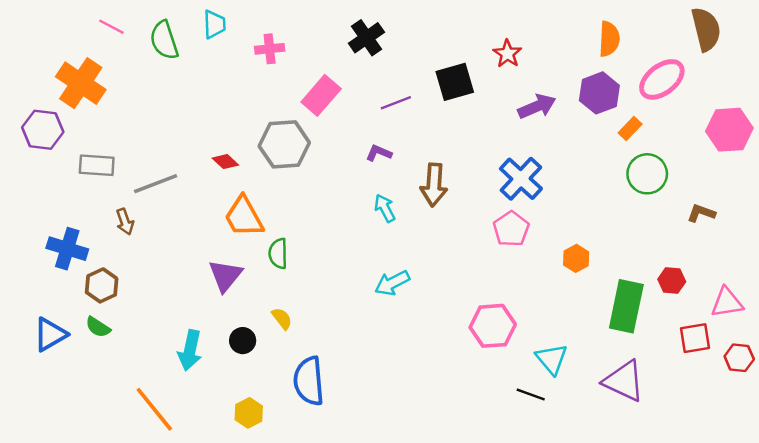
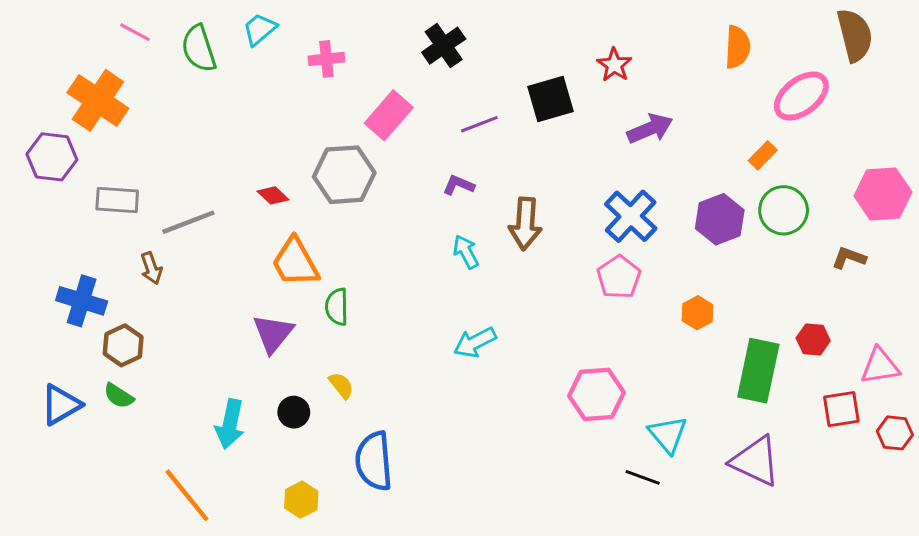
cyan trapezoid: (214, 24) -> (260, 29), turned -128
purple hexagon: (599, 93) -> (720, 219), moved
pink hexagon: (729, 130) -> (883, 194), moved

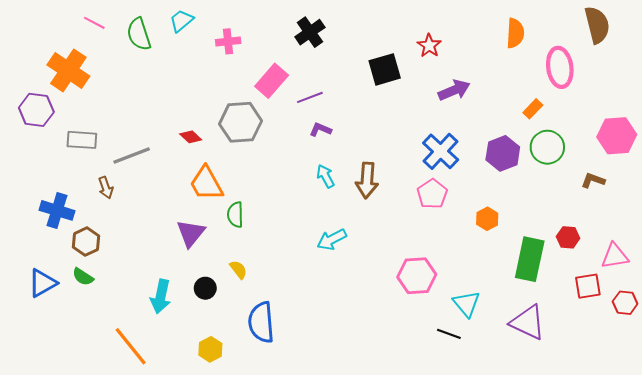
pink ellipse: (801, 96) -> (560, 67), turned -60
purple line: (479, 124) -> (310, 97), moved
brown arrow: (525, 224) -> (367, 180), moved

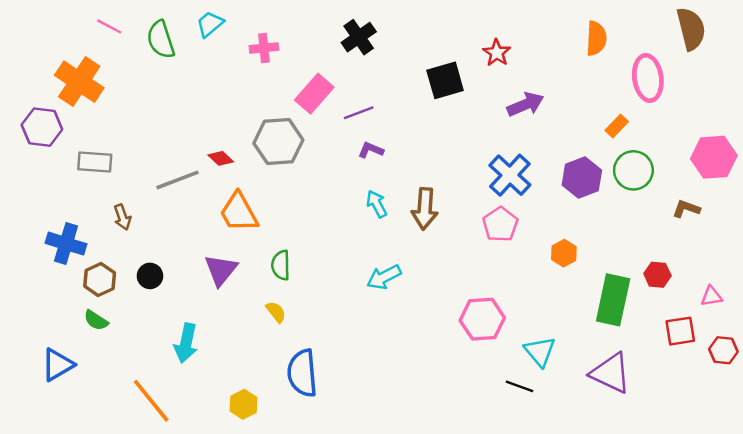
gray line: (132, 155) -> (178, 180), moved
green semicircle: (235, 215) -> (281, 265), moved
pink triangle: (615, 256) -> (711, 296), size x0.7
blue triangle: (42, 283) -> (58, 365), moved
black circle: (205, 288) -> (150, 276), moved

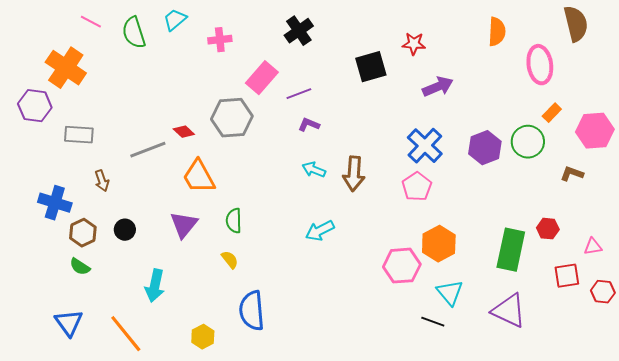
red star: (497, 53) -> (414, 44), turned -30
orange rectangle: (617, 126) -> (552, 113), moved
cyan arrow: (377, 204) -> (314, 170), turned -40
orange hexagon: (564, 253) -> (439, 244), moved, size x1.6
blue triangle: (58, 365) -> (69, 323), moved, turned -36

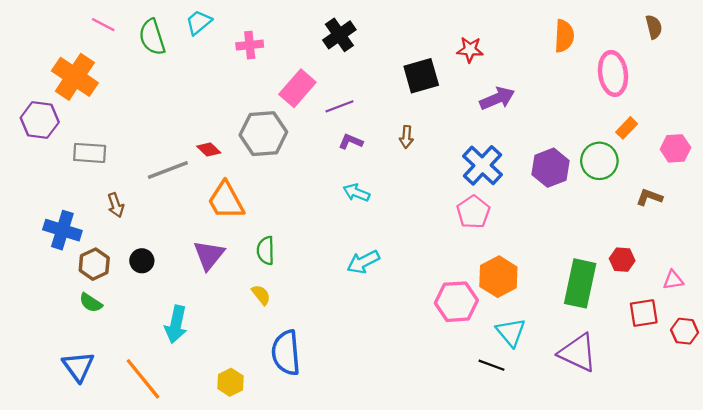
brown semicircle: (576, 24) -> (654, 27), size x0.6
pink hexagon: (595, 131) -> (675, 148), size x0.7
brown arrow: (354, 174) -> (406, 137), moved, size x0.6

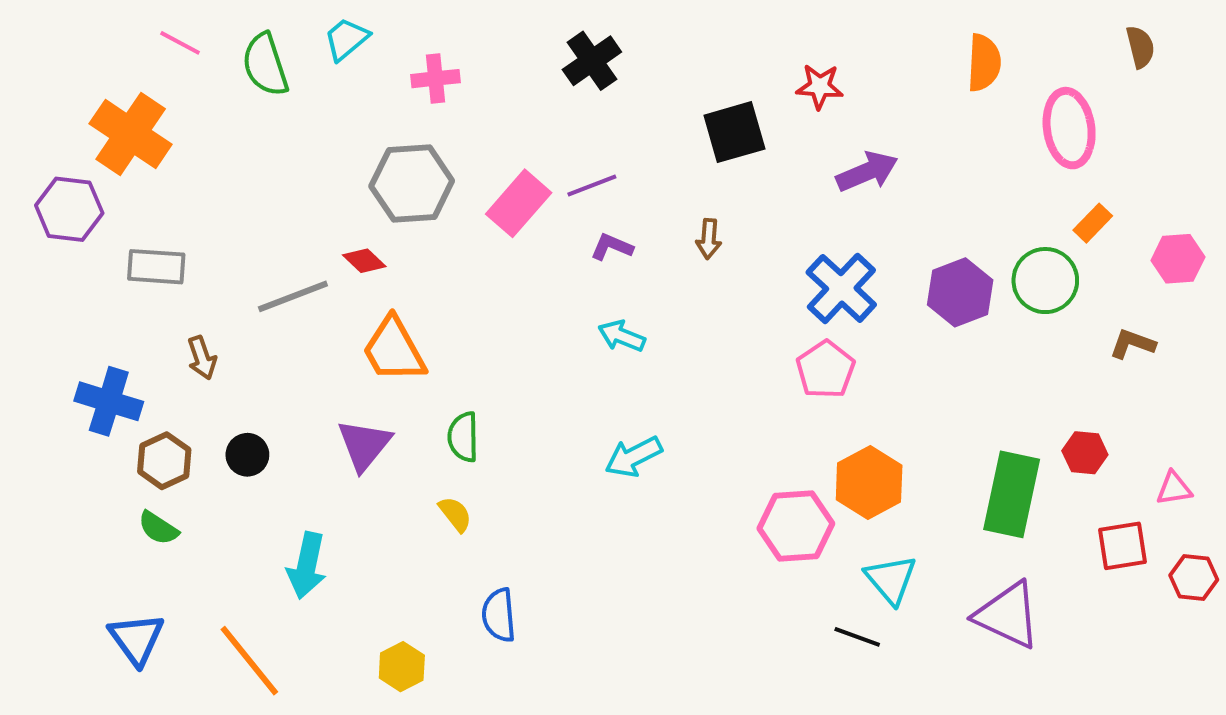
pink rectangle: (297, 88) -> (519, 203), moved
gray hexagon: (263, 134) -> (412, 184), moved
blue semicircle: (286, 353) -> (499, 615), size x0.7

